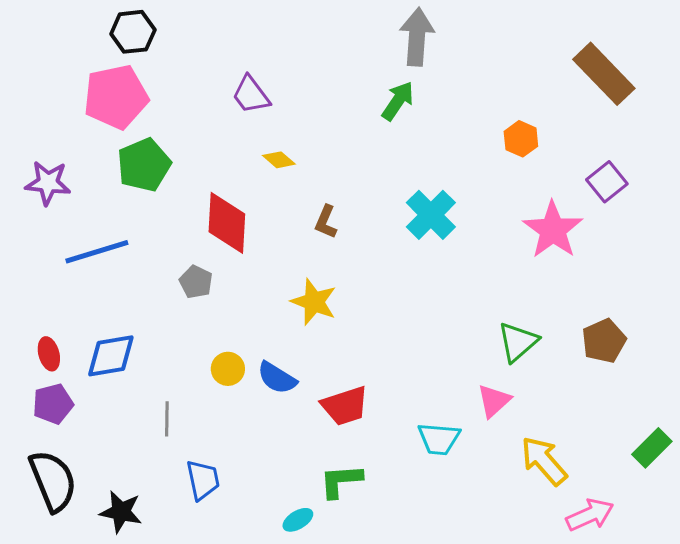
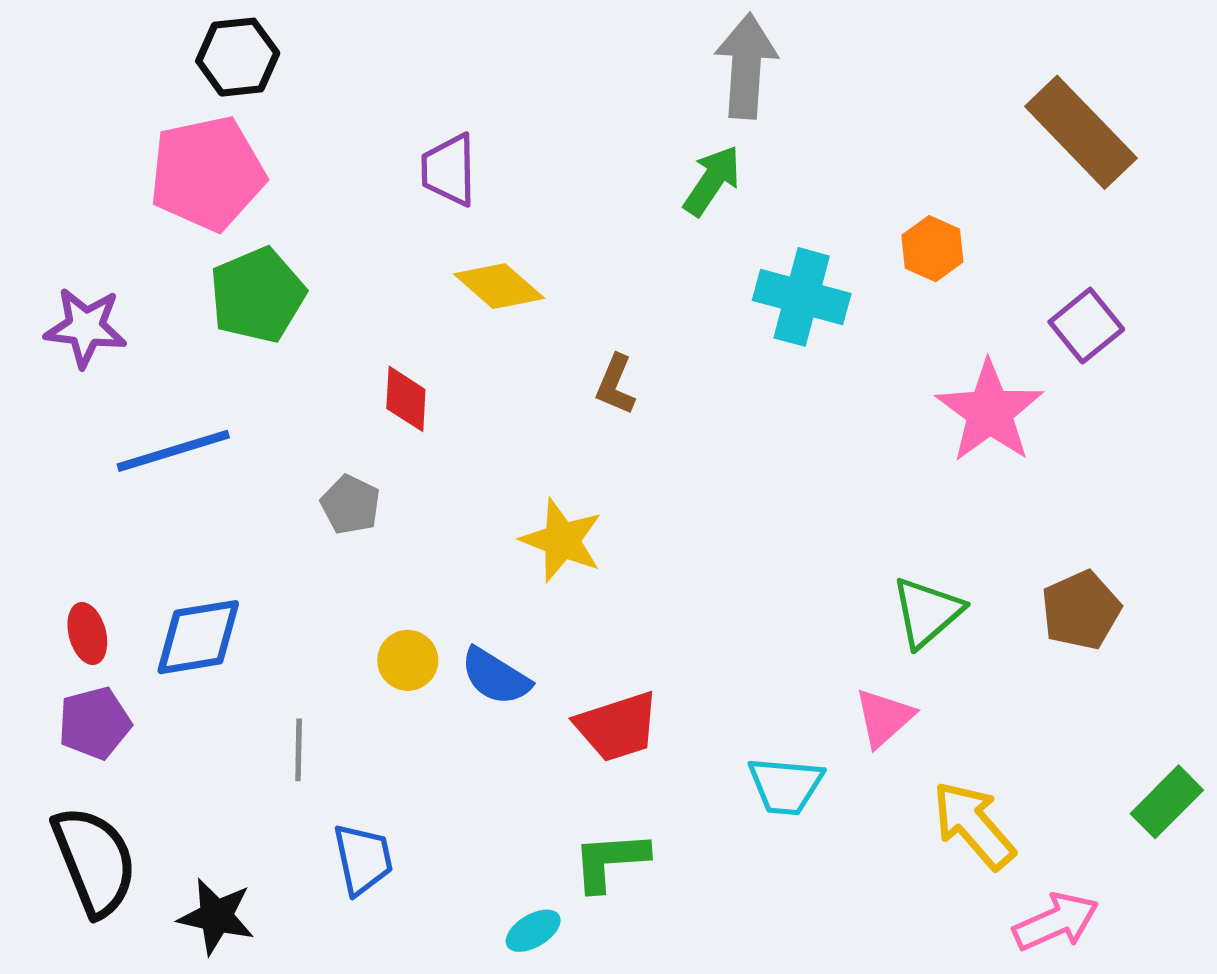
purple trapezoid: (251, 95) -> (449, 170), turned 36
yellow diamond: (279, 160) -> (499, 286), size x1.5
cyan cross: (431, 215) -> (802, 297), moved, turned -30
brown L-shape: (326, 222) -> (615, 385), moved
red diamond: (227, 223) -> (406, 399), size x0.6

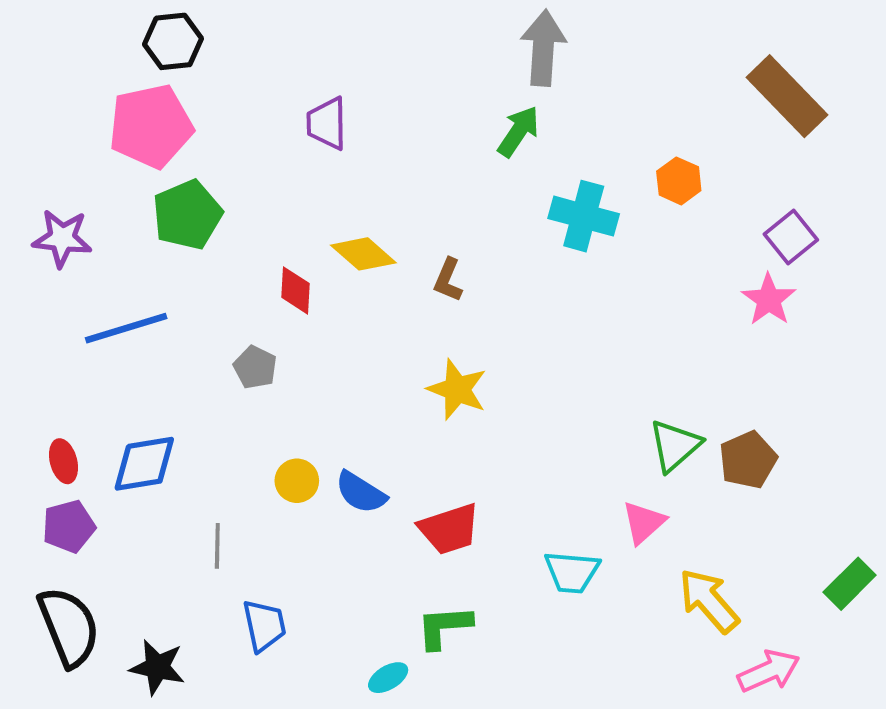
yellow diamond: (499, 286) -> (363, 254), moved
pink star: (990, 412) -> (769, 300), moved, size x0.7
yellow star: (562, 540) -> (457, 389), moved
brown pentagon: (1081, 610) -> (748, 460), moved

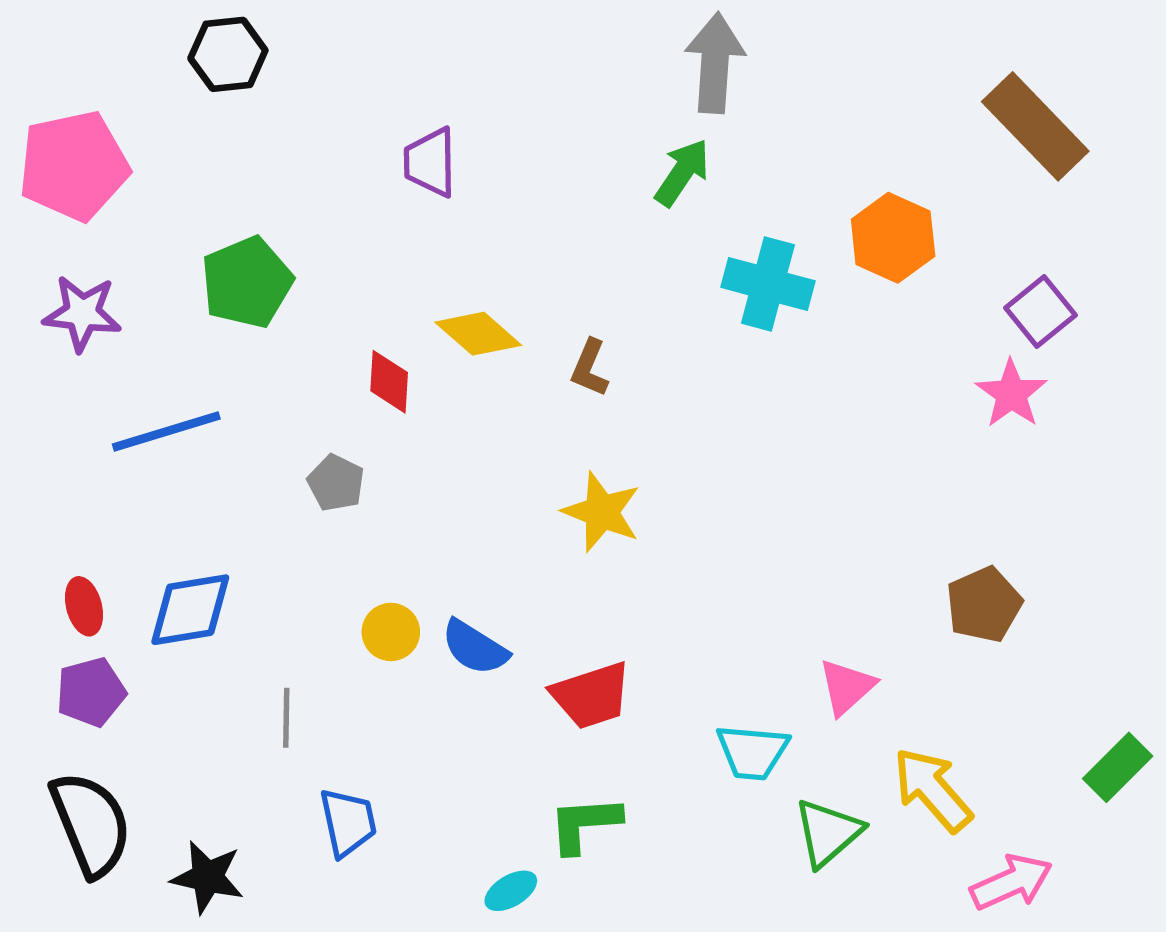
pink pentagon: (151, 126) -> (74, 166), moved
orange hexagon: (679, 181) -> (893, 238), size x1.4
green triangle: (675, 446) -> (828, 833), moved

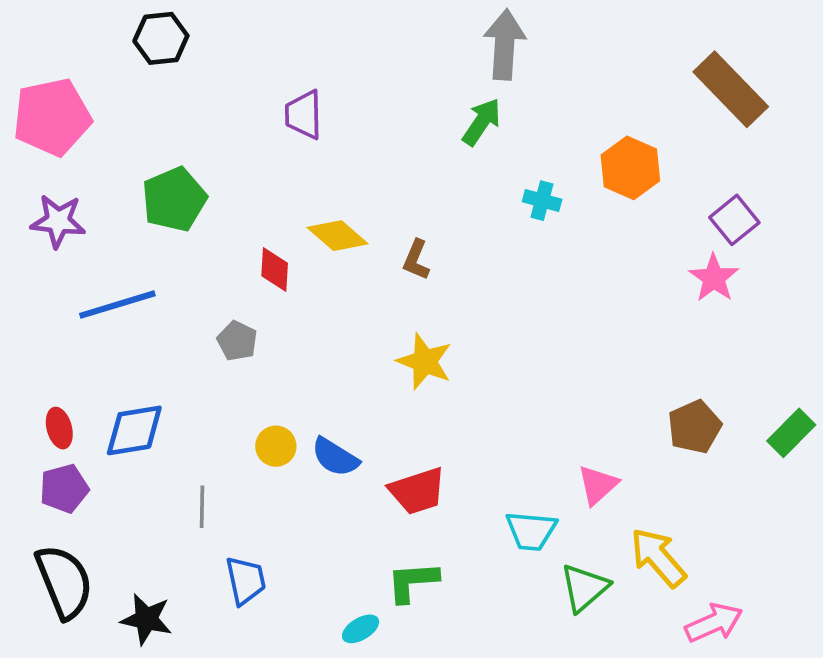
cyan cross: (768, 284) -> (542, 201), size x0.6
green rectangle: (1118, 767) -> (791, 433), moved

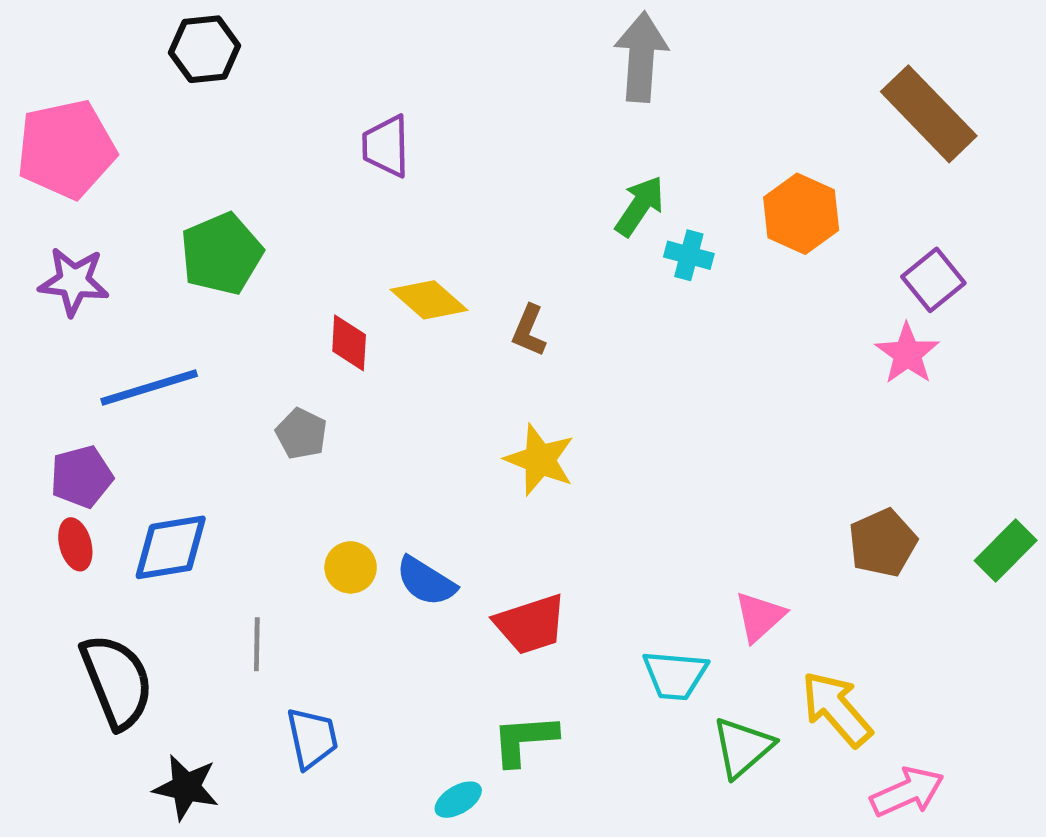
green arrow: (482, 122) -> (640, 206), moved
purple pentagon: (64, 489) -> (81, 477), moved
black semicircle: (64, 582) -> (117, 681), moved

